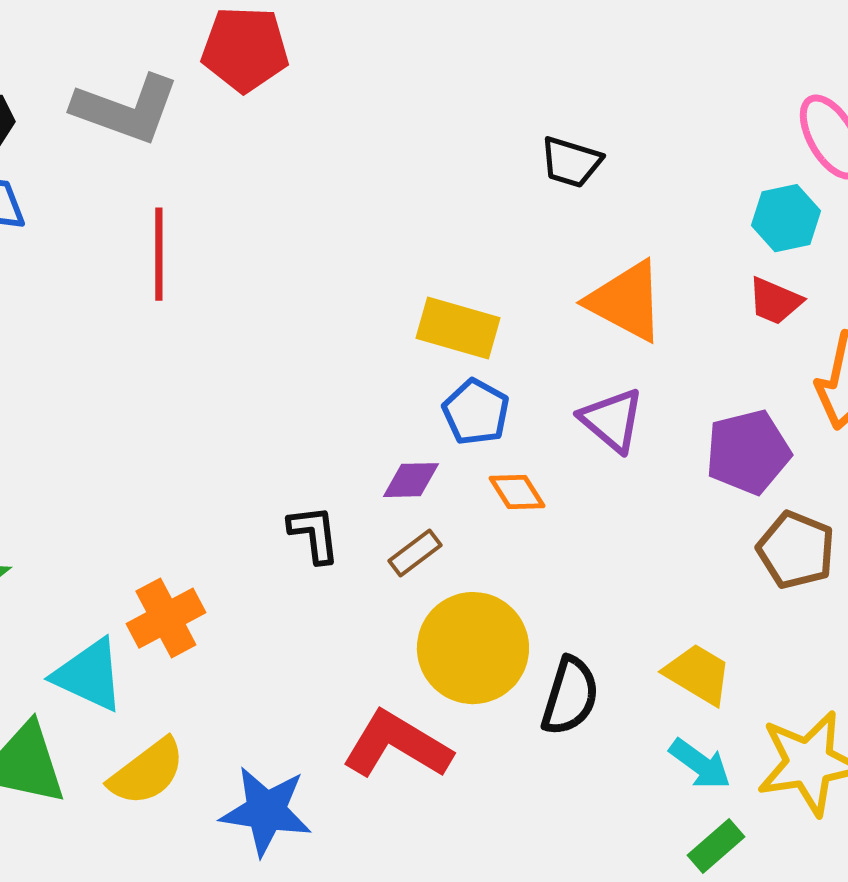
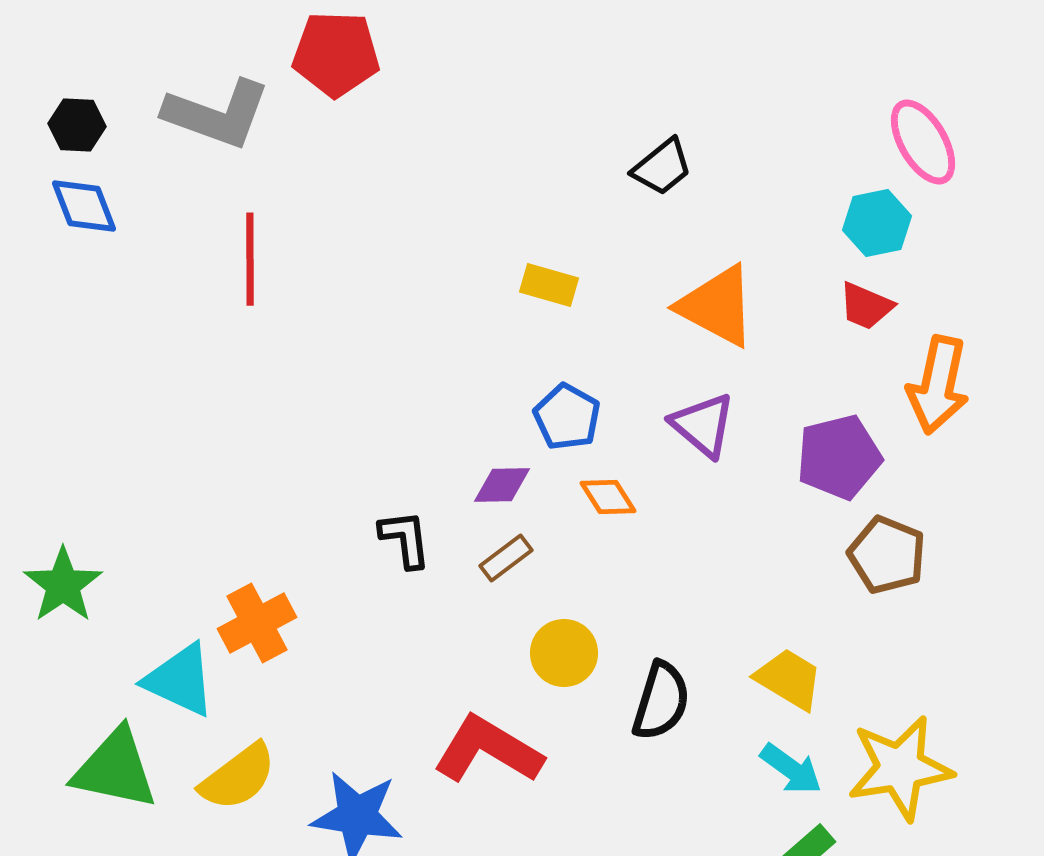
black trapezoid: (571, 162) -> (662, 167), turned -56
yellow rectangle: (458, 328) -> (549, 285), moved, size x0.7
yellow circle: (473, 648) -> (564, 653), size x0.6

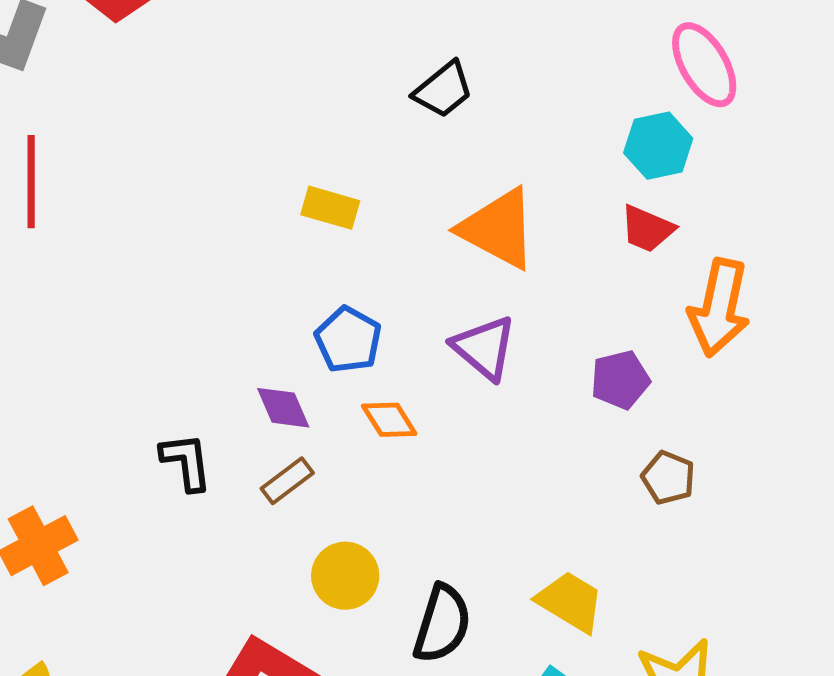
purple pentagon: (839, 457) -> (620, 380), size x0.7
purple diamond: (502, 485) -> (283, 408), turned 68
brown pentagon: (887, 555) -> (668, 478), size x0.7

